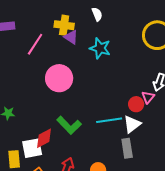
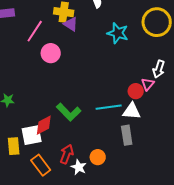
cyan star: (100, 48) -> (118, 33), moved
pink circle: (59, 78) -> (51, 53), moved, size x0.7
white triangle: (132, 124) -> (132, 111), turned 42

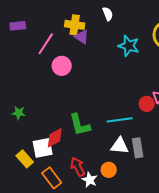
white triangle: (132, 111) -> (120, 146), moved
green L-shape: (69, 112) -> (80, 125), turned 30
yellow rectangle: (14, 146) -> (25, 159), turned -36
red arrow: (67, 154) -> (78, 167), turned -48

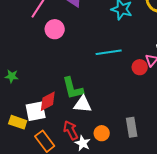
cyan line: (120, 120) -> (109, 52), moved
white triangle: (120, 146) -> (83, 104), moved
gray rectangle: (138, 148) -> (132, 127), moved
yellow rectangle: (25, 159) -> (18, 122), turned -30

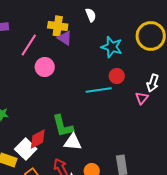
red circle: (140, 67) -> (117, 76), moved
white square: (36, 111) -> (26, 149), turned -35

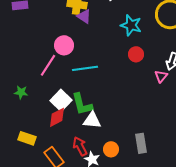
pink line: (29, 45) -> (48, 65), moved
cyan line: (99, 90) -> (85, 68), moved
white square: (26, 149) -> (61, 100), moved

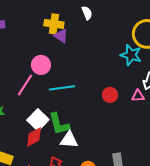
cyan star: (131, 25) -> (131, 55), moved
red circle: (136, 54) -> (110, 95), moved
pink triangle: (161, 76) -> (138, 96), turned 48

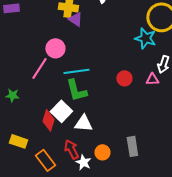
white square: (38, 120) -> (61, 111), moved
green L-shape: (59, 124) -> (76, 90), moved
red diamond: (34, 137) -> (48, 120), turned -45

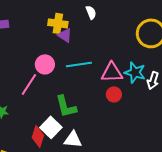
cyan star: (145, 38) -> (135, 72), moved
cyan line: (76, 71) -> (79, 64), moved
pink triangle: (152, 79) -> (112, 72), moved, size x1.6

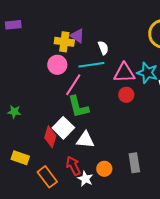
white semicircle: (91, 12) -> (103, 48), moved
yellow cross: (58, 23) -> (64, 42), moved
pink line: (29, 84) -> (73, 85), moved

